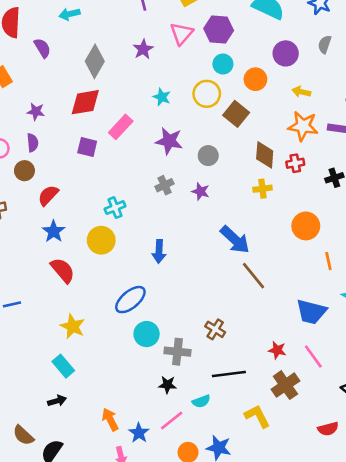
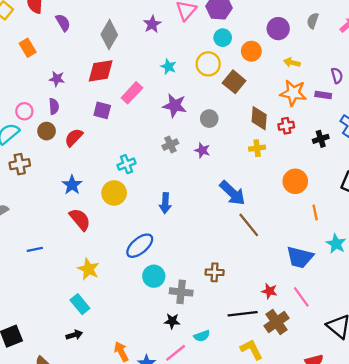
red semicircle: (48, 195) -> (74, 137), moved
brown cross: (215, 329) -> (215, 272), turned -30
black line: (229, 374) -> (243, 314), moved

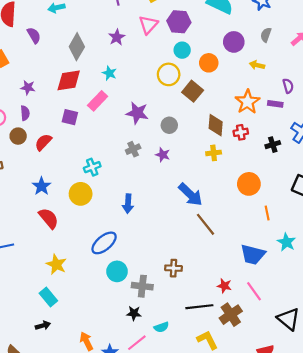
yellow arrow: (292, 63) -> (257, 65), moved
cyan star: (168, 67) -> (109, 73), moved
orange star: (293, 93) -> (247, 102), turned 30

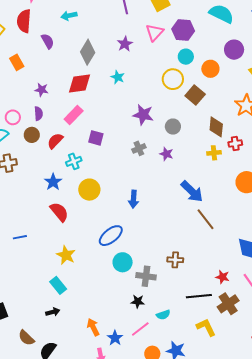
pink rectangle: (98, 101) -> (74, 115), moved
purple square: (70, 117) -> (96, 138), moved
red cross: (241, 132) -> (235, 143), moved
cyan cross: (92, 167) -> (74, 161), moved

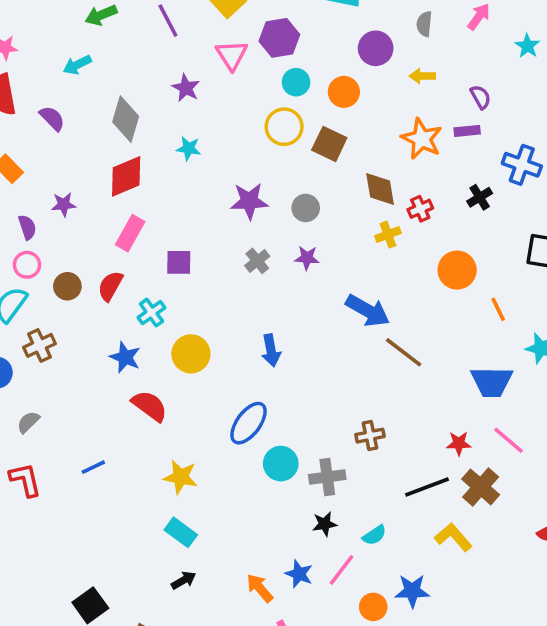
purple semicircle: (38, 114) -> (27, 227), moved
blue star: (115, 338) -> (299, 574), moved

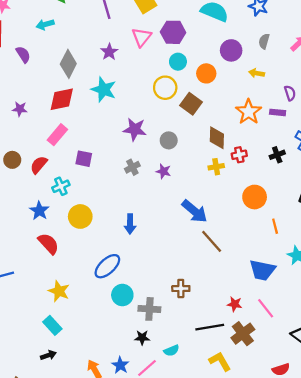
cyan star: (189, 148) -> (104, 89), size x1.6

